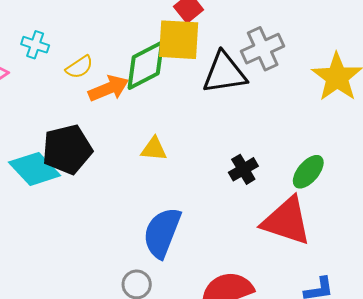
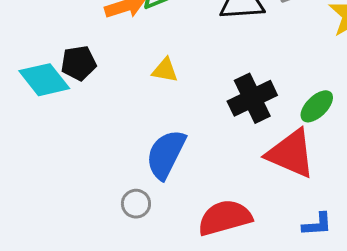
black pentagon: (67, 149) -> (79, 63), size x0.7
black cross: (243, 169) -> (252, 98), size x1.6

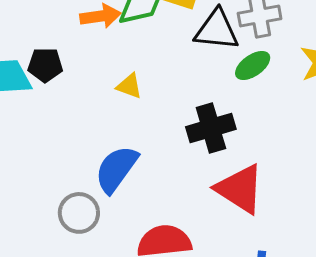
green ellipse: (317, 106) -> (253, 65), moved
gray circle: (136, 204) -> (79, 213), size x1.4

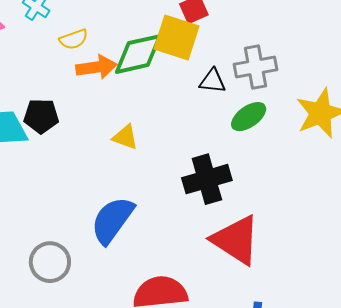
black triangle: (217, 30) -> (213, 81), size x0.6
gray circle: (79, 213) -> (50, 262), moved

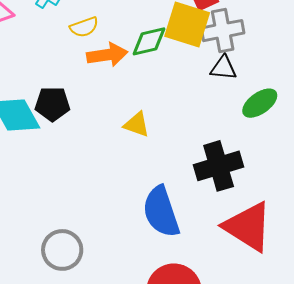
green diamond: (138, 54) -> (149, 41), size x0.7
gray cross: (256, 67) -> (223, 31), moved
blue semicircle: (112, 220) -> (161, 212), moved, turned -54

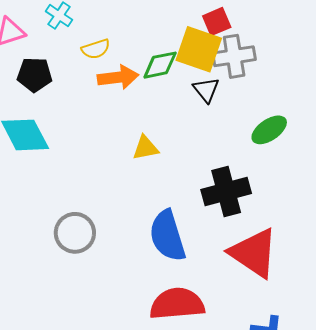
black triangle: (223, 68) -> (206, 90), moved, turned 44
black pentagon: (52, 104) -> (35, 75), moved
yellow triangle: (137, 125) -> (145, 148), turned -32
gray circle: (62, 250) -> (75, 233), moved

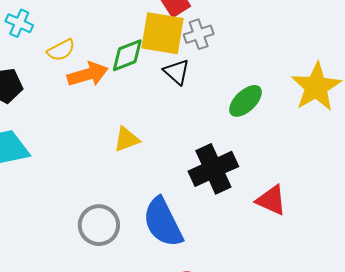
gray cross: (234, 56) -> (199, 34), size x0.7
gray circle: (75, 233) -> (99, 225), moved
red triangle: (254, 253) -> (271, 200), moved, size x0.6

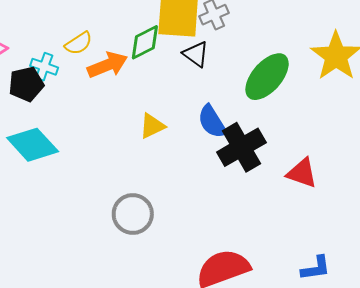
cyan cross: (19, 23) -> (44, 67), moved
green ellipse: (246, 101) -> (267, 77), size x1.4
blue semicircle: (163, 222) -> (212, 122), moved, size x0.7

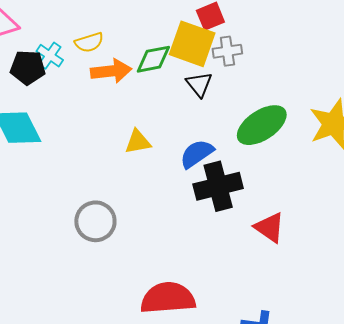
blue semicircle: (212, 122) -> (197, 154), turned 72

